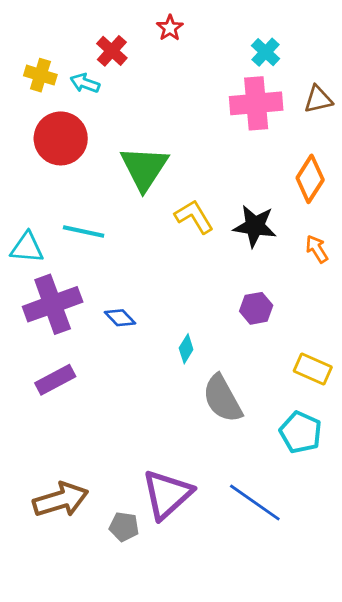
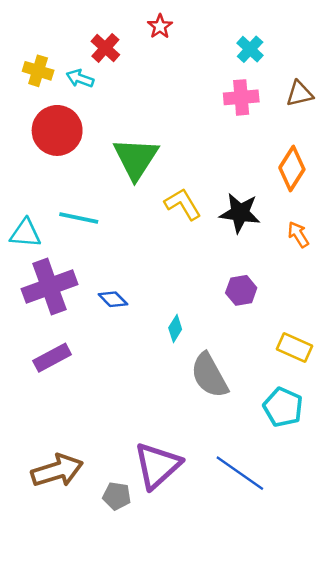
pink cross: (256, 103) -> (241, 97), size x0.7

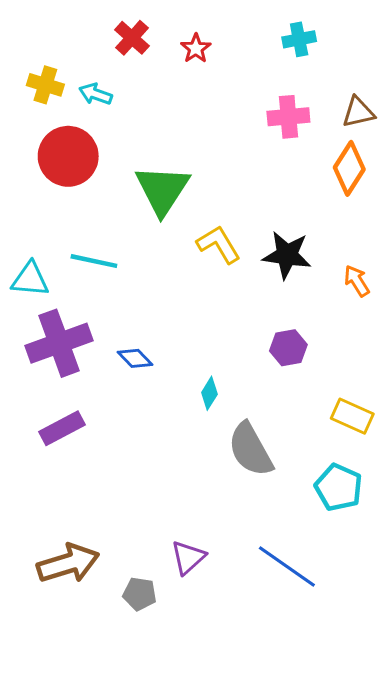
red star: (160, 26) -> (196, 48), moved
red cross: (105, 48) -> (132, 38), moved
cyan cross: (250, 49) -> (299, 39), moved, turned 36
orange diamond: (292, 169) -> (349, 168), moved
purple triangle: (157, 466) -> (188, 557), size x0.6

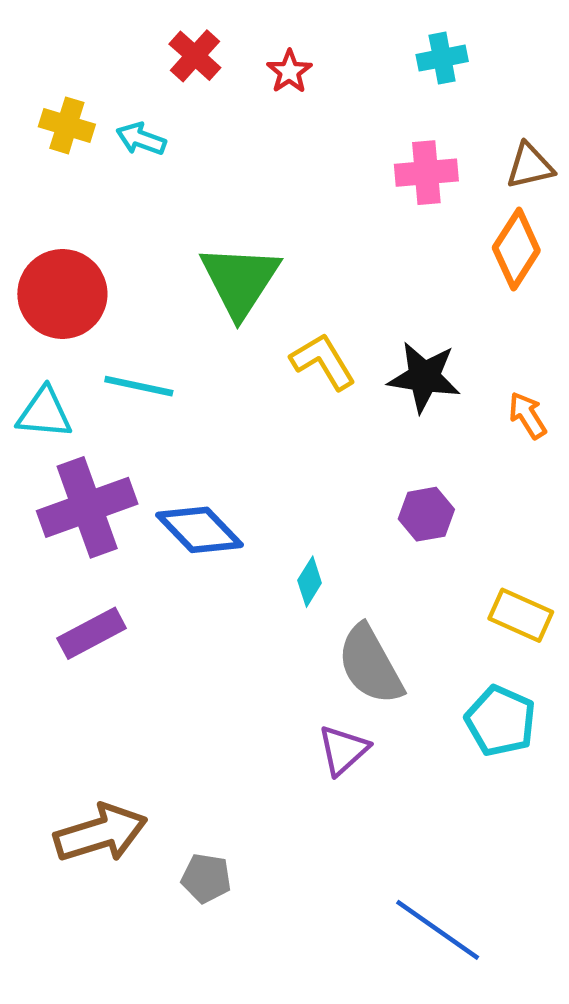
red circle: (68, 156) -> (62, 294), moved
blue diamond: (135, 358) -> (199, 530), size x1.6
purple triangle: (188, 557) -> (343, 750), moved
blue line: (287, 566) -> (438, 930), moved

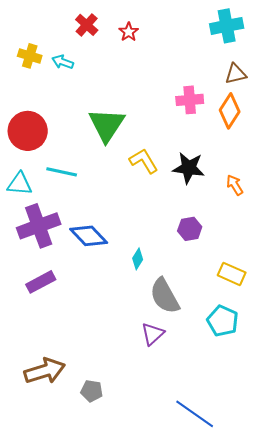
cyan cross: (442, 58) -> (227, 26), moved, size x1.5
pink cross: (426, 173) -> (190, 100), moved

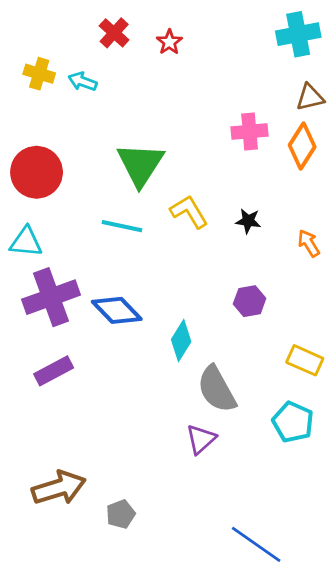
black star: (189, 168) -> (248, 221), size x0.6
cyan line: (62, 172) -> (122, 226), moved
cyan diamond: (138, 259) -> (181, 341), size x1.4
gray pentagon: (92, 391) -> (121, 514), turned -30

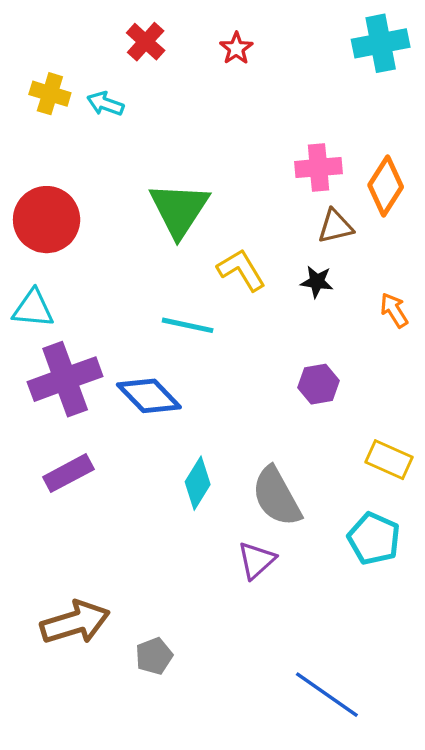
red star: (169, 42) -> (236, 48), moved
brown triangle: (310, 97) -> (335, 226), moved
cyan line: (122, 226) -> (188, 325), moved
cyan diamond: (181, 341) -> (198, 483), moved

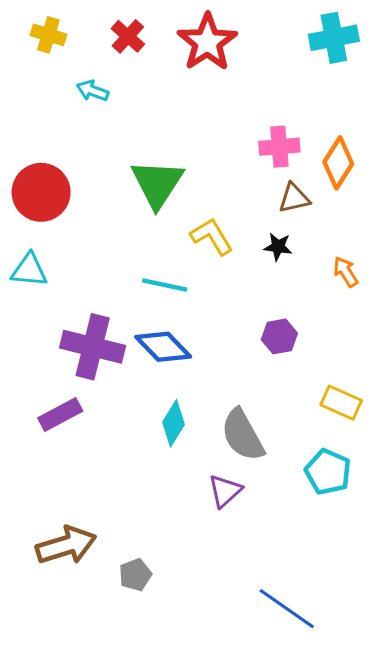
red star: (236, 48) -> (207, 42), size x2.0
yellow cross: (50, 94) -> (48, 35), moved
purple cross: (65, 379) -> (93, 347), moved, turned 34
blue diamond: (149, 396) -> (163, 347), moved

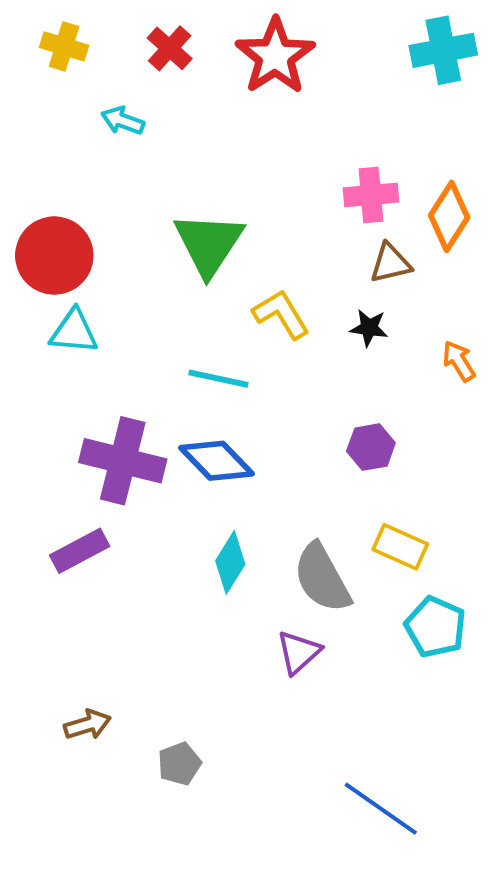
cyan triangle: (29, 270) -> (74, 332), moved
yellow rectangle: (341, 403) -> (400, 547), moved
brown arrow: (66, 545) -> (88, 725), size x0.6

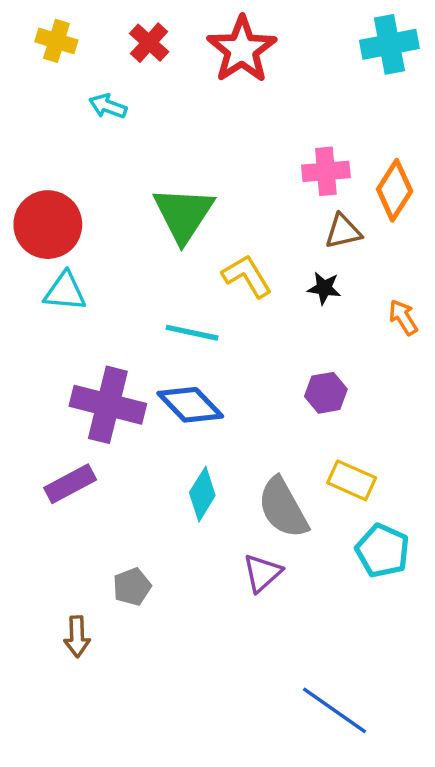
brown arrow: (88, 725) -> (77, 637), turned 105
gray pentagon: (179, 764) -> (132, 587), moved

